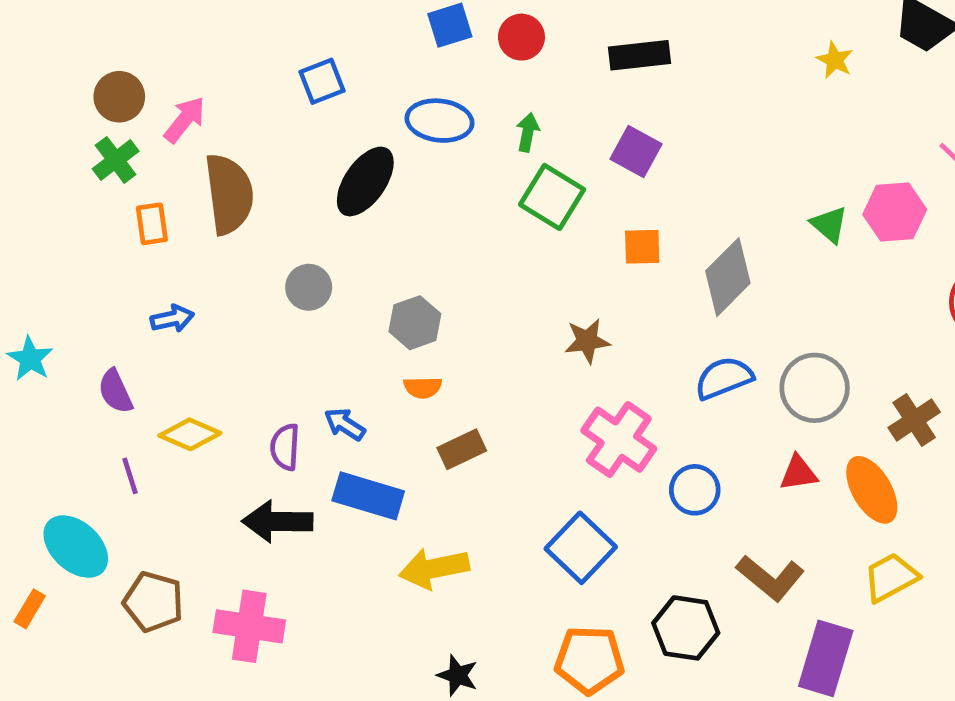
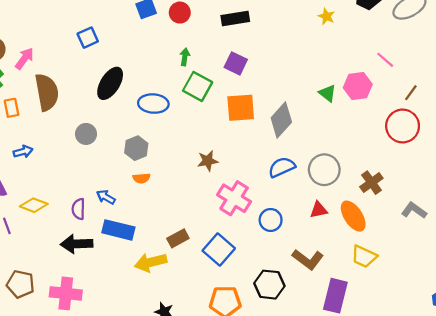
blue ellipse: (439, 121) -> (153, 104), moved
orange square: (642, 247) -> (241, 108), size x1.6
brown star: (587, 341) -> (208, 161), moved
brown rectangle: (462, 449) -> (178, 238), moved
yellow trapezoid: (891, 577) -> (364, 256), turned -124

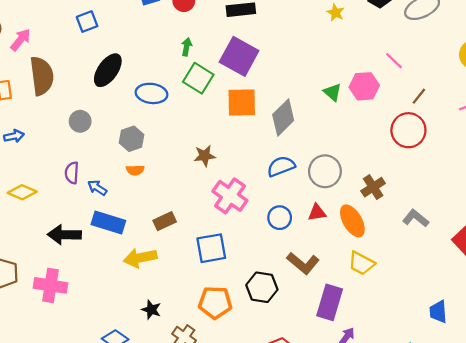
purple square: (236, 63) -> (239, 56), size x1.6
purple semicircle: (78, 209) -> (72, 173), moved
blue circle: (271, 220) -> (280, 218), moved
brown rectangle: (178, 238) -> (165, 221), moved
blue square: (219, 250) -> (211, 248), turned 36

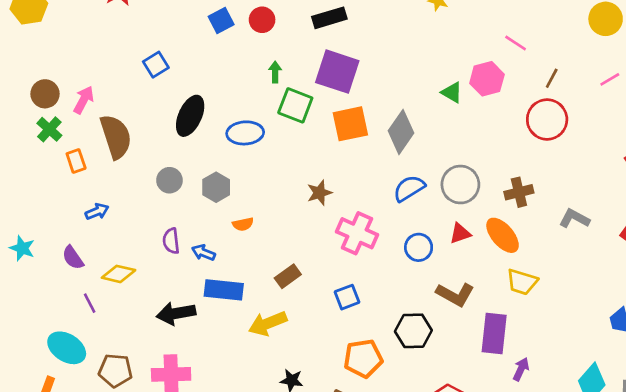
gray hexagon: (131, 139) -> (216, 187), moved
brown cross: (373, 187) -> (519, 192), turned 30
blue square: (211, 248) -> (347, 297), size x0.7

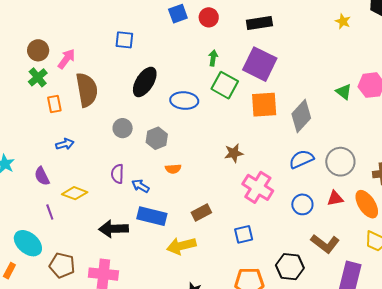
blue square: (156, 65) -> (124, 40), turned 30

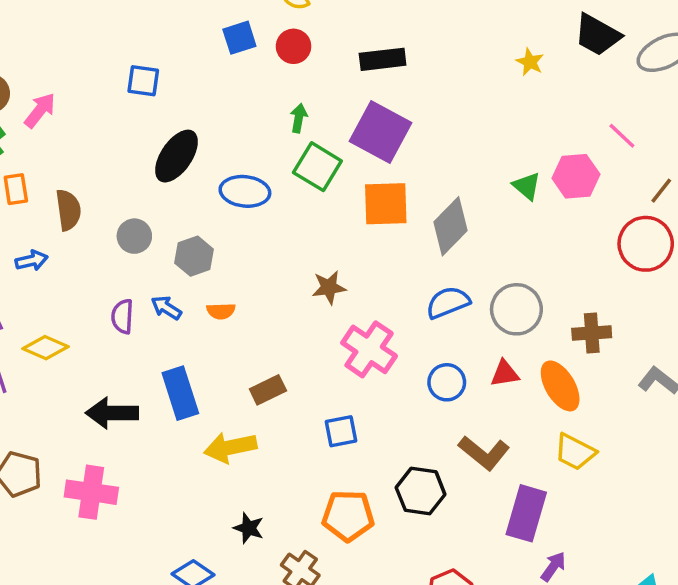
brown semicircle: (87, 90) -> (68, 210), moved, size x0.7
blue arrow: (140, 186) -> (166, 308), moved
blue rectangle: (152, 216) -> (180, 393), turned 56

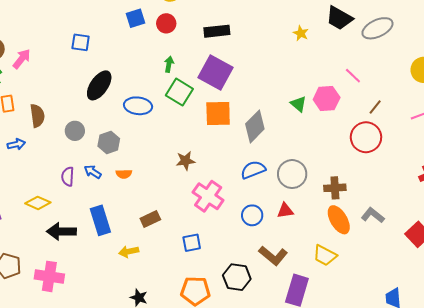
yellow diamond: (46, 348) -> (38, 203), moved
orange ellipse: (560, 386) -> (339, 220), moved
yellow arrow: (230, 447) -> (129, 252), size x0.7

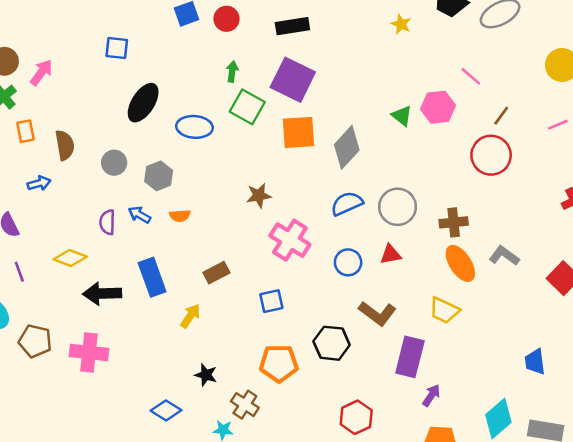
yellow arrow: (129, 252) -> (190, 316), turned 138

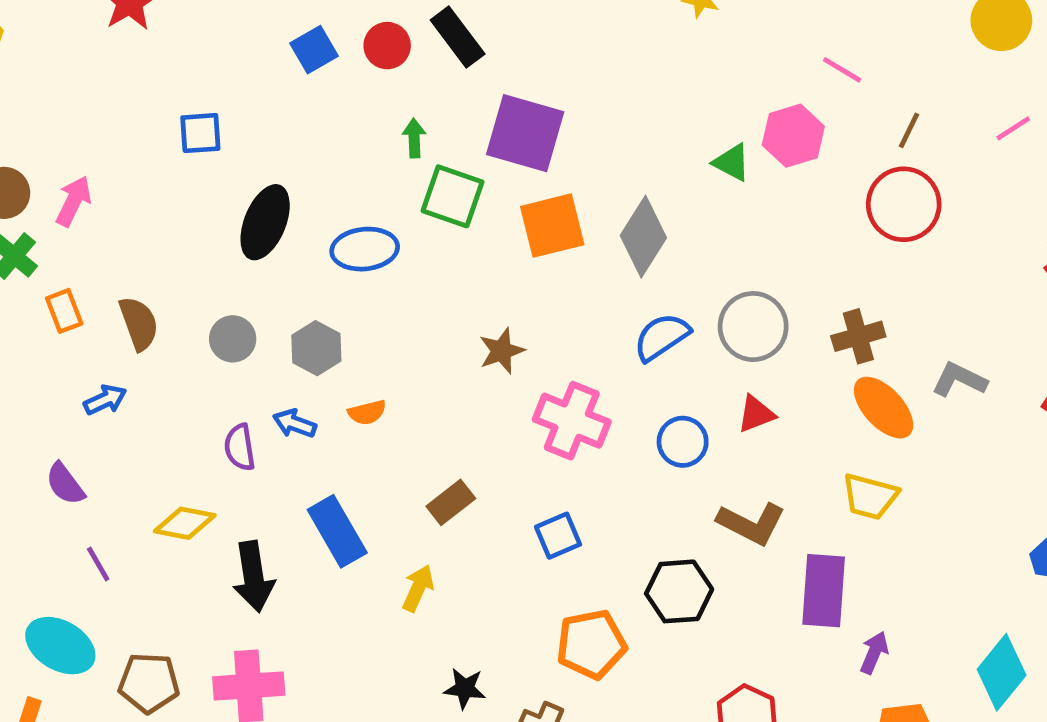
black rectangle: (292, 26) -> (458, 37), moved, turned 72
black arrow: (102, 294) -> (253, 577), turned -87

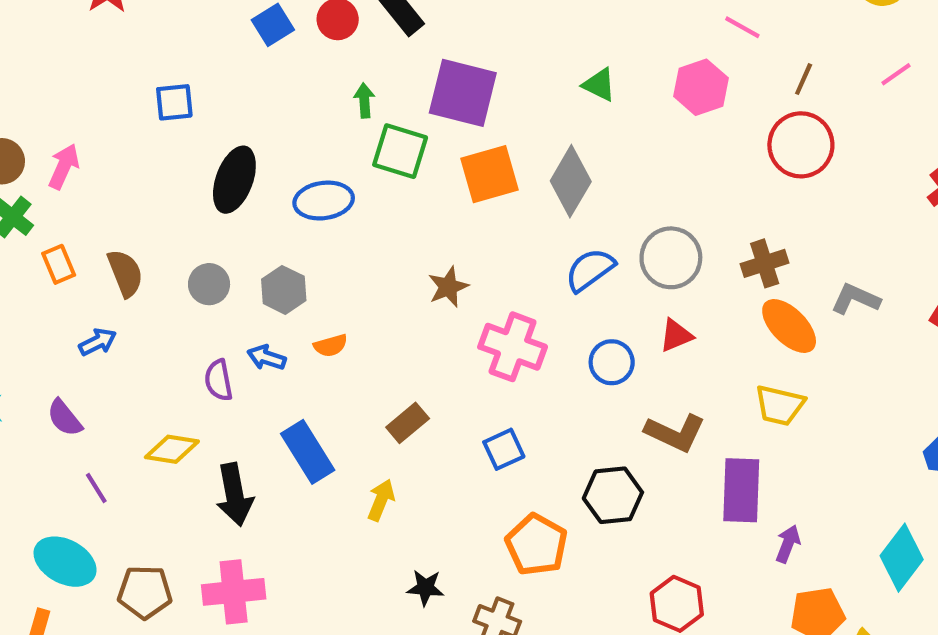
green triangle: (732, 162) -> (599, 85), moved
orange pentagon: (591, 644) -> (536, 545), turned -30

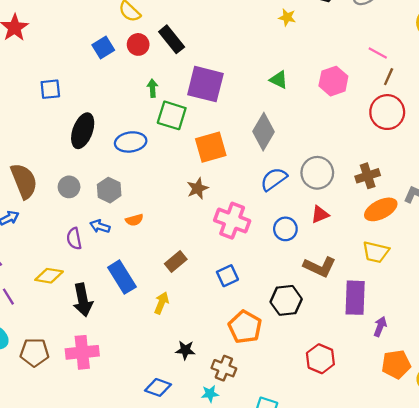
pink line: (742, 27) -> (378, 53), moved
orange square: (490, 174) -> (211, 147), moved
brown semicircle: (125, 273) -> (24, 181), size x1.4
orange ellipse: (789, 326) -> (381, 209), turned -72

